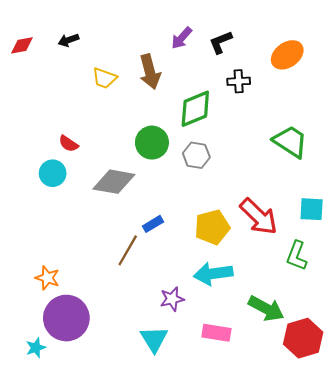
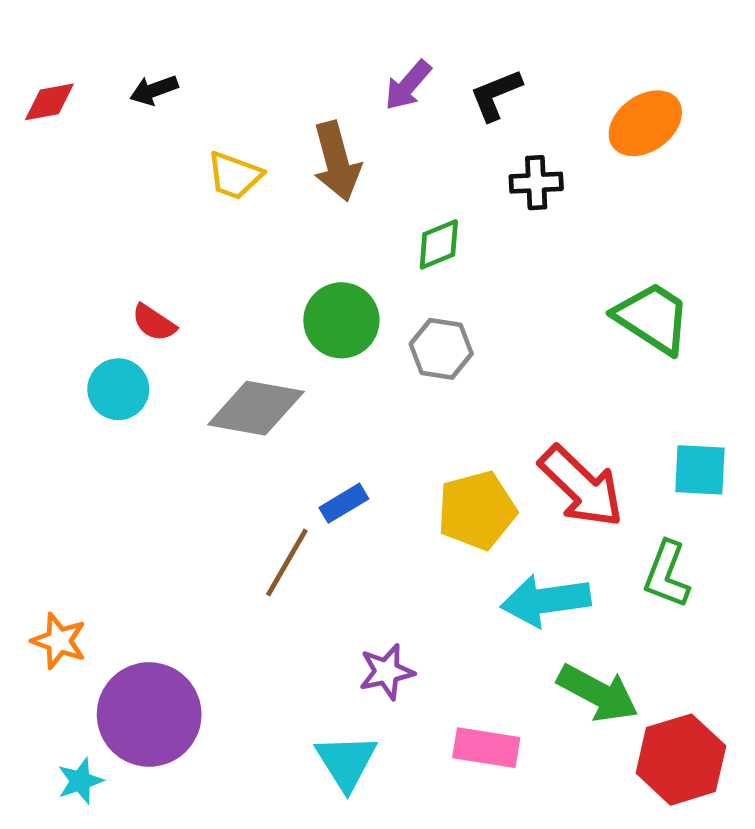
green diamond: (195, 109) -> (439, 244), size x0.6
cyan arrow: (213, 274) -> (546, 601), moved
orange star: (47, 278) -> (59, 641), moved

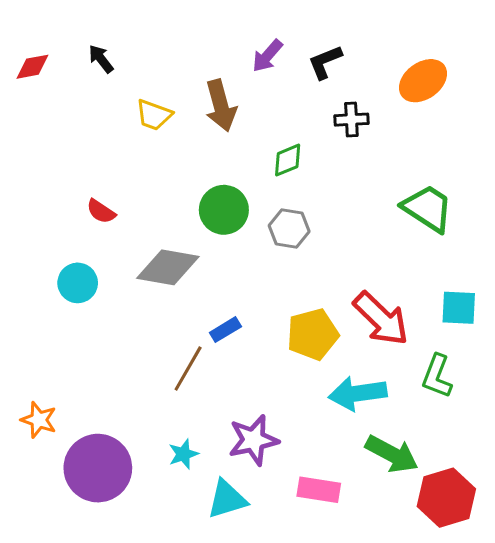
black arrow: (154, 90) -> (101, 59), turned 72
cyan circle: (118, 389) -> (78, 283), moved
purple star: (387, 672) -> (253, 440), size x1.4
cyan triangle: (346, 762) -> (227, 499), turned 45
cyan star: (80, 781) -> (183, 454), moved

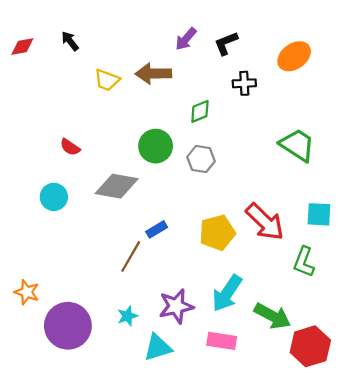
brown arrow: (221, 106) -> (153, 74), turned 104
cyan arrow: (358, 393) -> (227, 293), moved, turned -48

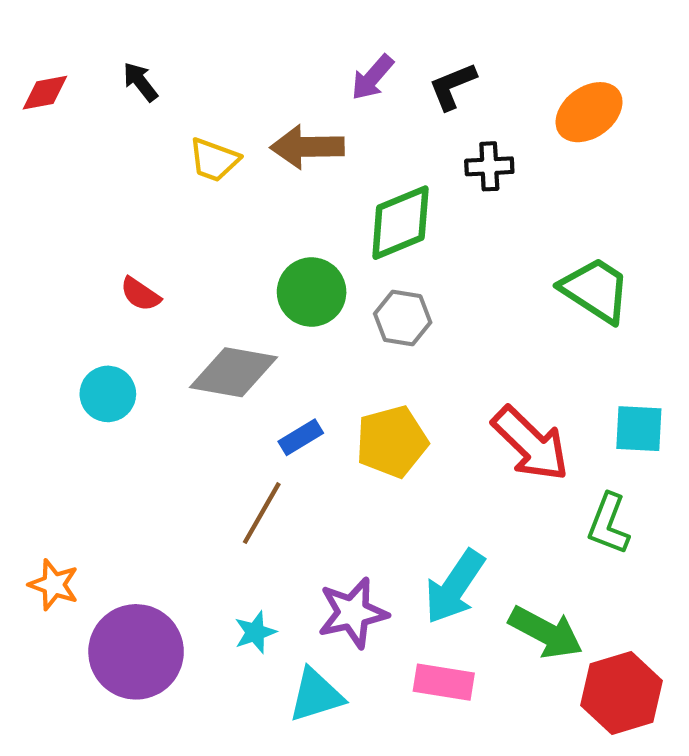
green diamond: (200, 111) -> (400, 223), size x1.6
blue rectangle: (157, 229) -> (301, 437), moved
yellow pentagon: (217, 233) -> (392, 442), moved

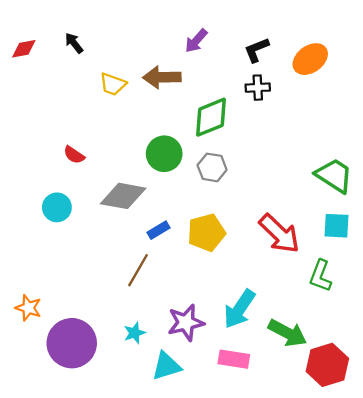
black L-shape: (452, 86) -> (257, 50), moved
green trapezoid: (596, 290) -> (334, 175), moved

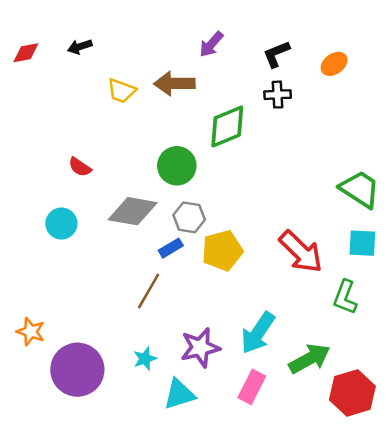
black arrow: (74, 43) -> (80, 47), turned -70
orange ellipse: (310, 59) -> (334, 64), size x0.7
gray hexagon: (212, 167) -> (189, 217), moved
green arrow: (287, 333) -> (309, 359), turned -57
pink rectangle: (234, 359) -> (252, 387), turned -72

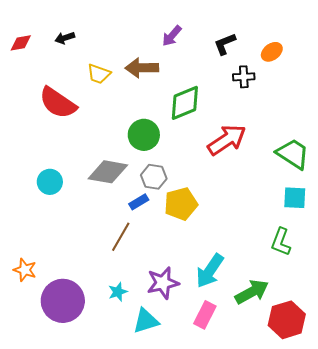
black cross: (278, 95) -> (244, 77), moved
red semicircle: (80, 167) -> (58, 103), moved, size x2.0
red arrow: (301, 252) -> (227, 140), moved, turned -78

